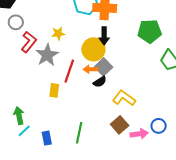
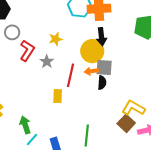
gray star: (47, 55) -> (47, 62), size x0.6
gray square: (104, 67) -> (104, 67), turned -36
black semicircle: (100, 82) -> (102, 83), turned -48
yellow L-shape: (124, 98) -> (133, 108), moved

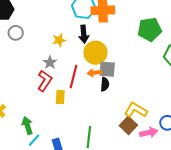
black arrow: (101, 37) -> (84, 34), moved
red L-shape: (27, 51) -> (45, 81), moved

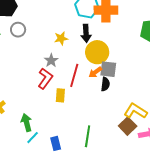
orange arrow: (94, 73) -> (95, 72), turned -32

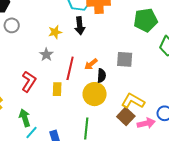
yellow circle: (97, 52) -> (95, 94), moved
gray square: (108, 69) -> (125, 59), moved
red L-shape: (45, 78) -> (29, 82), moved

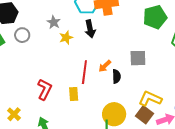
gray star: (46, 55) -> (54, 22), moved
yellow circle: (95, 94) -> (114, 114), moved

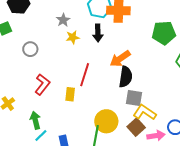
gray circle: (22, 35) -> (30, 49), moved
gray square: (138, 58) -> (134, 98), moved
orange arrow: (105, 66) -> (120, 59), moved, size x1.5
black semicircle: (116, 76) -> (126, 77), moved, size x1.5

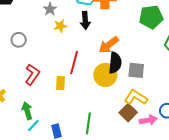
gray square: (134, 98) -> (136, 70), moved
yellow circle: (106, 121) -> (105, 75), moved

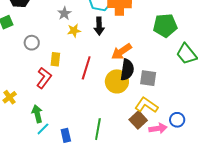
yellow rectangle: (60, 83) -> (55, 59), moved

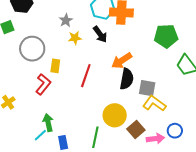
black arrow: (99, 26) -> (100, 34), turned -36
gray circle: (32, 43) -> (32, 49), size x1.6
yellow circle: (117, 81) -> (115, 115), moved
yellow L-shape: (146, 105) -> (154, 103), moved
green arrow: (37, 114) -> (48, 123), moved

